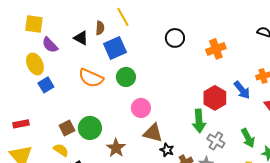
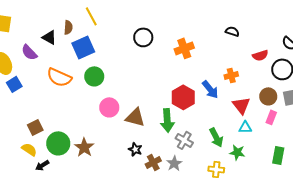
purple semicircle: (50, 45) -> (29, 52), moved
green circle: (90, 128) -> (58, 143), moved
brown triangle: (153, 133) -> (135, 117), moved

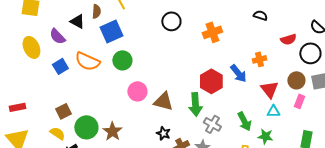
blue square: (14, 84) -> (60, 66), moved

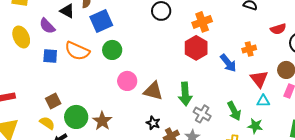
blue square: (60, 66) -> (50, 56), turned 35
red hexagon: (211, 81) -> (196, 48), moved

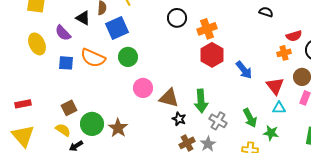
orange cross: (202, 22) -> (207, 29), moved
orange cross: (249, 49) -> (284, 53), moved
black star: (153, 123) -> (179, 119), moved

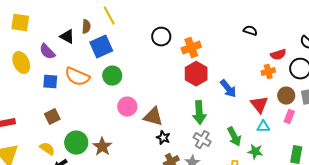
green arrow: (201, 101) -> (199, 113), moved
brown square: (69, 108) -> (52, 117), moved

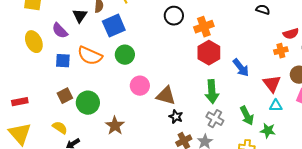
black triangle: (67, 37) -> (80, 16), turned 35
green circle: (76, 143) -> (88, 103), moved

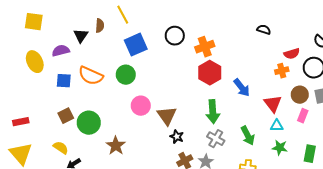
blue square: (114, 26) -> (136, 45), moved
purple semicircle: (60, 31) -> (61, 51), turned 120
brown triangle: (166, 96) -> (167, 116), turned 40
green star: (268, 131) -> (280, 148), moved

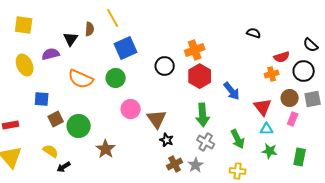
black circle: (175, 36) -> (165, 66), moved
blue square: (64, 81) -> (42, 99), moved

